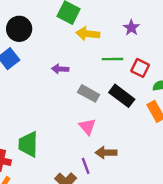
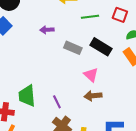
red square: (140, 68) -> (120, 15), moved
pink triangle: (87, 127) -> (91, 75), moved
purple line: (86, 166) -> (57, 102), moved

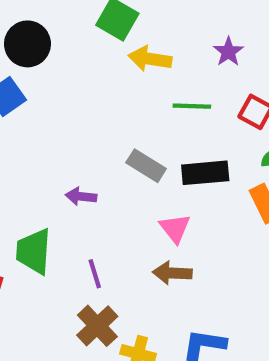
purple arrow: (47, 30) -> (81, 196), moved
black rectangle: (101, 47) -> (205, 173), turned -45

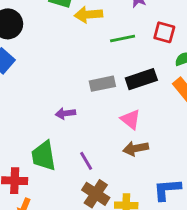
gray rectangle: (146, 166) -> (102, 84), turned -30

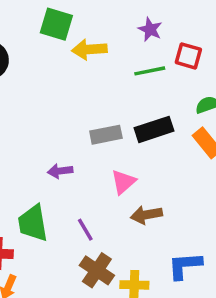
red square: (164, 32) -> (188, 56), moved
green line: (123, 39) -> (150, 71), moved
pink triangle: (131, 119) -> (123, 182), moved, turned 40

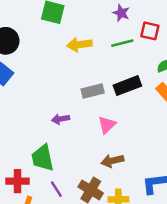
yellow arrow: (89, 49) -> (79, 45), moved
brown arrow: (146, 215) -> (112, 161), moved
purple line: (85, 230) -> (56, 189), moved

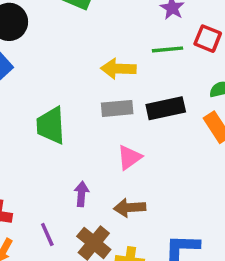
yellow arrow: (79, 45) -> (118, 69), moved
purple arrow: (61, 119) -> (82, 194), moved, turned 96
green trapezoid: (43, 158) -> (51, 125), moved

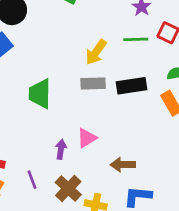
yellow arrow: (118, 69) -> (96, 52), turned -60
pink triangle: (129, 157) -> (87, 138), moved
brown arrow: (130, 208) -> (123, 165), moved

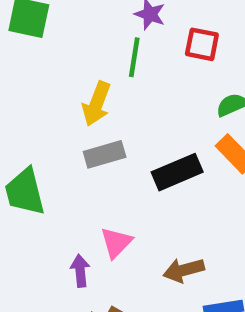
green line: (136, 39) -> (134, 57), moved, turned -65
black rectangle: (131, 86) -> (177, 172), moved

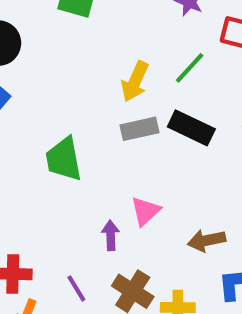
green line: (134, 57) -> (190, 68), moved, turned 30
black rectangle: (177, 172) -> (191, 128), moved, turned 45

